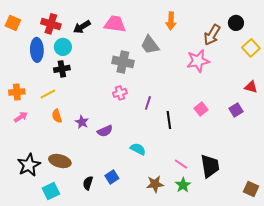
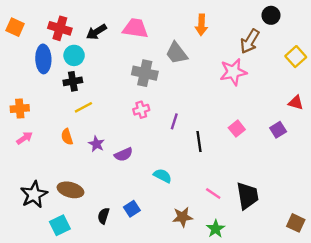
black circle: (236, 23) -> (271, 15), moved
yellow line: (48, 94) -> (83, 107), moved
green star: (183, 185) -> (216, 229), moved

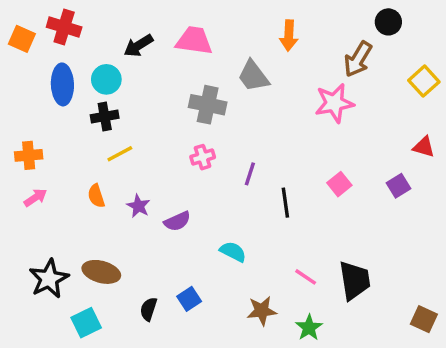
red cross: (60, 28) -> (64, 27), moved

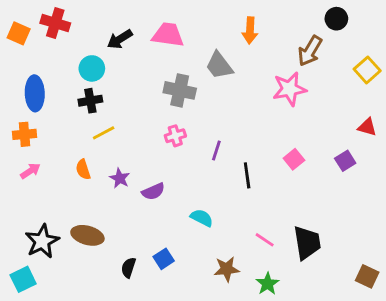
blue ellipse: (62, 84) -> (35, 93), moved
cyan square: (86, 323) -> (23, 279), moved

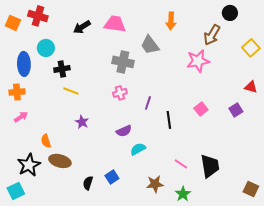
cyan circle: (92, 68) -> (46, 48), moved
yellow line: (104, 133) -> (71, 91), turned 49
orange semicircle: (83, 169) -> (46, 141), moved
purple semicircle: (153, 191) -> (124, 131), moved
cyan semicircle: (202, 218) -> (138, 149), turned -56

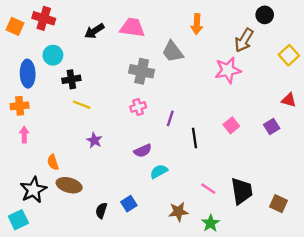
pink arrow: (21, 117) -> (24, 135), turned -56
brown square: (251, 189) -> (278, 204), moved

